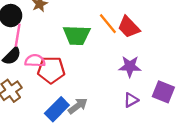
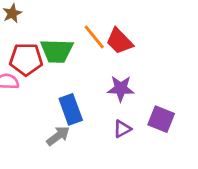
red pentagon: (51, 70) -> (26, 59), moved
blue rectangle: (57, 109) -> (71, 109), moved, turned -65

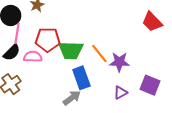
orange line: (94, 37) -> (99, 53), moved
red trapezoid: (119, 41) -> (152, 22), moved
green trapezoid: (57, 51) -> (71, 50), moved

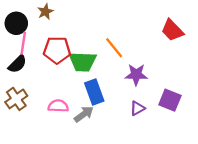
orange line: (99, 53) -> (114, 48), moved
pink semicircle: (33, 57) -> (58, 106), moved

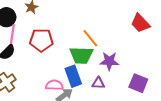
green trapezoid: (83, 62) -> (81, 55), moved
pink semicircle: (58, 106) -> (54, 85), moved
purple triangle: (137, 108) -> (98, 83), moved, turned 32

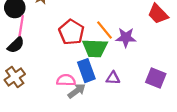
red pentagon: (41, 40) -> (71, 32), moved, turned 30
purple star: (109, 61) -> (126, 37), moved

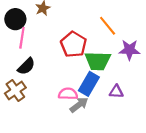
orange line: (104, 30) -> (108, 26), moved
black semicircle: (16, 45) -> (26, 66), moved
blue rectangle: (86, 71) -> (89, 84), turned 50

